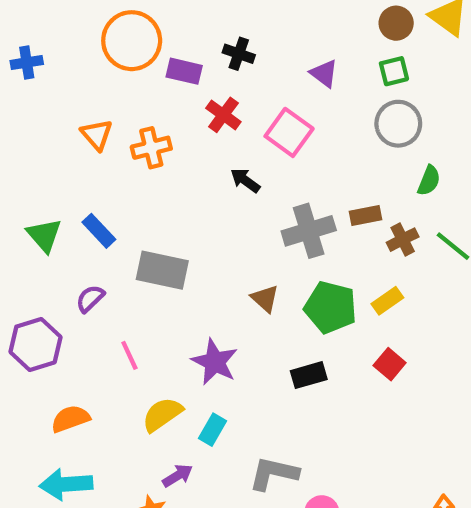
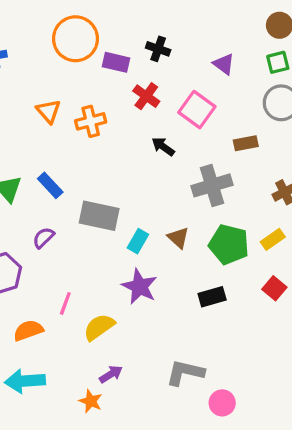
brown rectangle: (366, 215) -> (246, 143), moved
pink line: (129, 355) -> (65, 303), moved, turned 45
cyan rectangle: (213, 430) -> (138, 241), moved

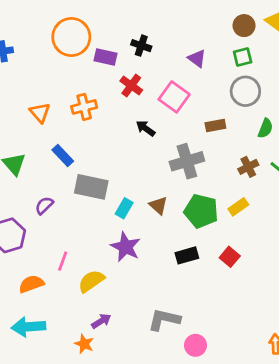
orange triangle: (49, 111) -> (40, 113), moved
blue rectangle: (50, 185) -> (63, 155), moved
red square: (274, 288) -> (230, 257), moved

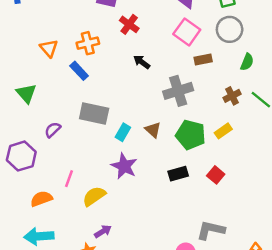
pink square: (174, 97) -> (187, 32), moved
blue rectangle: (63, 155) -> (79, 71), moved
gray L-shape: (164, 320) -> (211, 230), moved

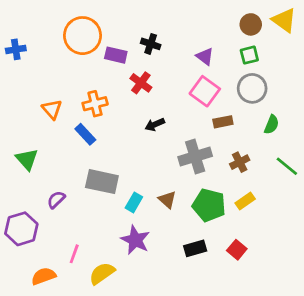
black arrow: (142, 62) -> (155, 125), turned -60
brown cross: (232, 96) -> (240, 162), moved

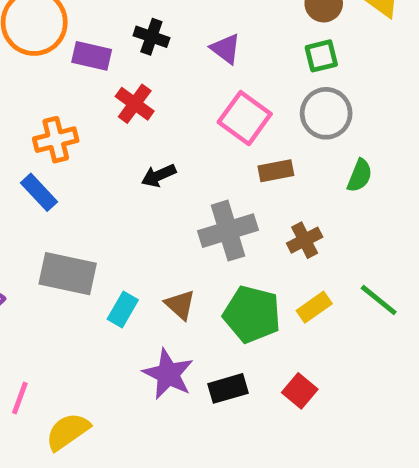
purple triangle: (205, 56) -> (226, 49), moved
green line: (287, 166) -> (379, 300), moved
purple star: (135, 240) -> (168, 374), moved

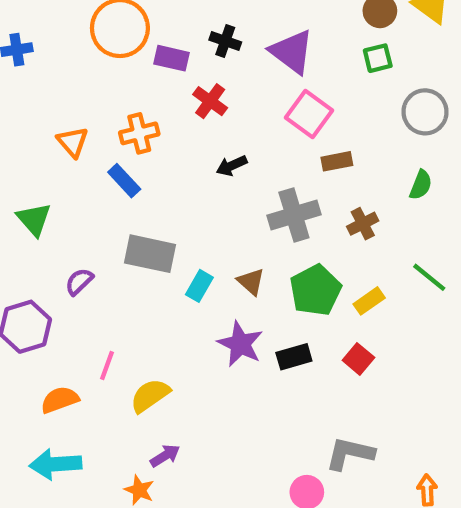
purple triangle: (226, 49) -> (292, 52), size x1.6
gray circle: (326, 113) -> (425, 112), moved
green semicircle: (360, 176) -> (421, 185), moved
yellow rectangle: (314, 307) -> (369, 301), moved
green pentagon: (252, 314) -> (315, 290), turned 30

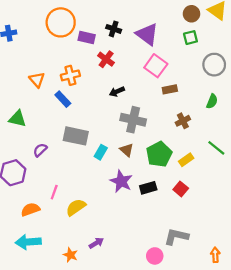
gray cross: (294, 215) -> (133, 120), moved, turned 30
green triangle: (34, 219) -> (17, 119), turned -36
purple arrow: (165, 456) -> (96, 243), moved

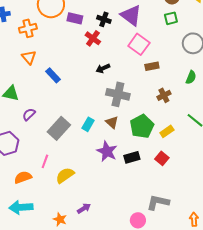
black cross: (114, 29) -> (104, 19), moved
orange cross: (70, 75) -> (28, 28), moved
gray rectangle: (76, 136) -> (59, 128), moved, turned -60
purple semicircle: (40, 150) -> (29, 114), moved

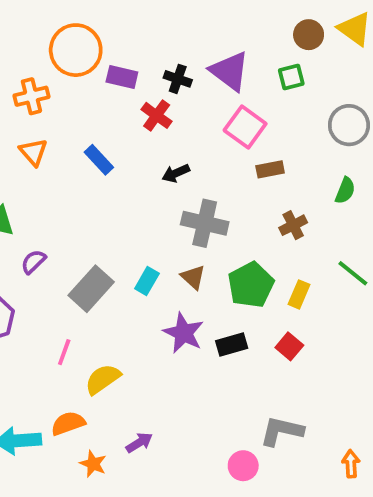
green square: (171, 18) -> (291, 77), moved
blue rectangle: (53, 75) -> (99, 160), moved
yellow rectangle: (167, 131) -> (299, 294), turned -32
orange semicircle: (23, 177) -> (68, 423), moved

